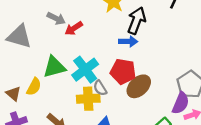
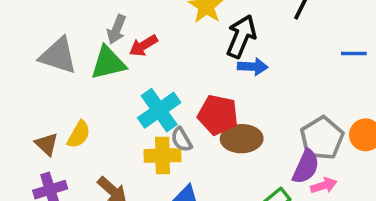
gray arrow: (56, 18) -> (117, 29), turned 84
blue arrow: (128, 41) -> (253, 67), moved
green triangle: (54, 67) -> (108, 63), moved
brown ellipse: (139, 86) -> (242, 139), turned 40

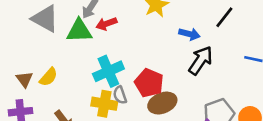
black arrow: (241, 36) -> (201, 60), moved
blue arrow: (253, 67) -> (189, 34), moved
brown ellipse: (242, 139) -> (162, 103), turned -32

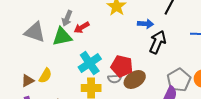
brown triangle: (24, 79) -> (28, 81), turned 48
gray semicircle: (120, 95) -> (115, 79), moved, turned -64

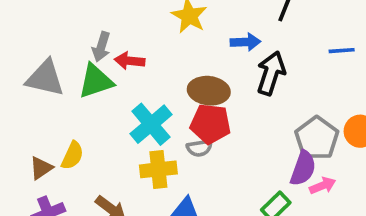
red arrow: (82, 27) -> (130, 61), turned 42
brown ellipse: (135, 80) -> (209, 91), moved, turned 45

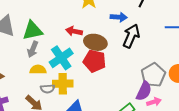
gray arrow: (101, 47) -> (33, 49), moved
red arrow: (130, 61) -> (74, 31), moved
gray semicircle: (199, 148) -> (48, 89), moved
yellow semicircle: (72, 156) -> (38, 70), moved, turned -119

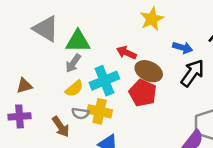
yellow semicircle: (38, 70) -> (74, 88), turned 126

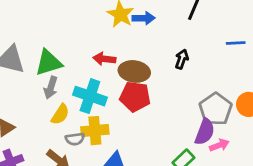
blue arrow: (183, 48) -> (144, 18), moved
black arrow: (192, 73) -> (182, 59), size x0.6
cyan cross: (104, 81) -> (90, 96), turned -32

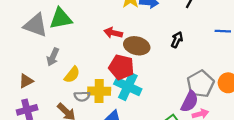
green triangle: (49, 63) -> (61, 19), moved
gray arrow: (51, 88) -> (53, 57), moved
cyan cross: (90, 96) -> (128, 87), moved
red pentagon: (135, 97) -> (121, 67), moved

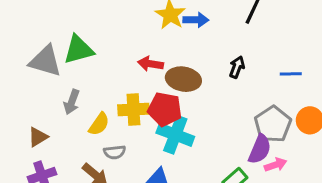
blue line: (223, 31) -> (291, 74), moved
yellow cross: (99, 91) -> (133, 109), moved

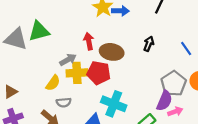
red arrow: (151, 64) -> (89, 41), turned 70
blue line: (291, 74) -> (186, 49), turned 56
gray arrow: (72, 102) -> (68, 60), moved, turned -140
cyan cross: (175, 135) -> (114, 104), moved

